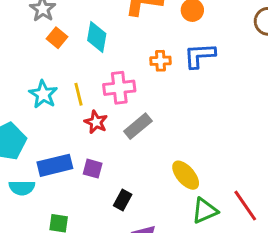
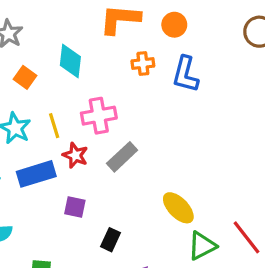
orange square: (57, 38) -> (25, 77), moved
blue L-shape: (200, 55) -> (185, 74), turned -68
orange cross: (160, 61) -> (143, 64), moved
blue rectangle: (55, 165) -> (36, 174), moved

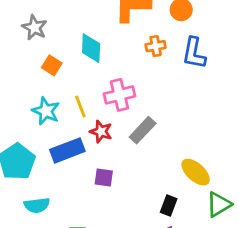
black rectangle: (110, 240) -> (169, 206), moved

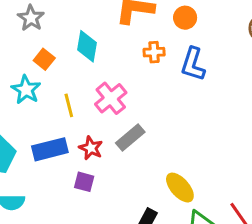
pink cross: (119, 95) -> (111, 98), turned -32
cyan star: (46, 111) -> (26, 90), moved
red star: (101, 132) -> (91, 148), moved

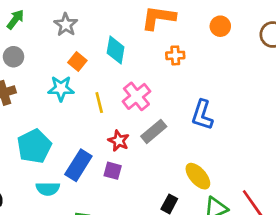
orange circle: (185, 18) -> (220, 26), moved
blue L-shape: (193, 64) -> (202, 115), moved
cyan star: (26, 90) -> (61, 88), turned -30
blue rectangle: (50, 149) -> (78, 165), moved, turned -44

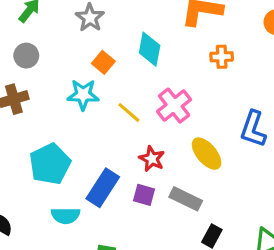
yellow line: (99, 103) -> (129, 112), turned -36
gray rectangle: (154, 131) -> (186, 199), moved, turned 65
yellow ellipse: (198, 176) -> (207, 154), moved

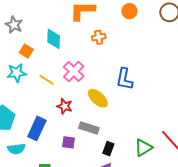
purple square: (144, 195) -> (69, 142), moved

